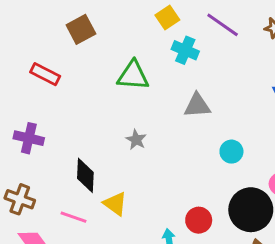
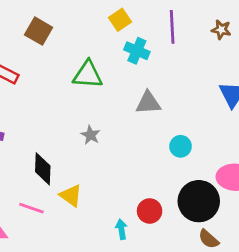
purple line: (223, 25) -> (172, 27), turned 52
brown square: (81, 29) -> (39, 31), turned -32

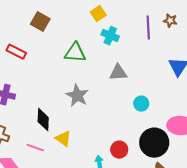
purple line: (172, 27) -> (148, 28), moved
gray star: (91, 135) -> (77, 96), size x1.6

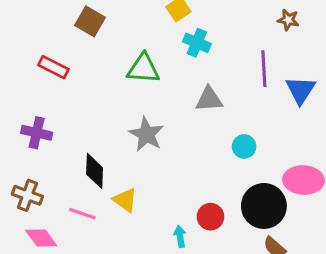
purple line: (148, 28) -> (264, 69), moved

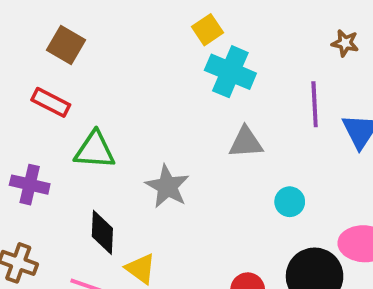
brown square: (90, 21) -> (66, 45), moved
cyan cross: (197, 43) -> (230, 72), size x1.4
green triangle: (143, 69) -> (95, 150), moved

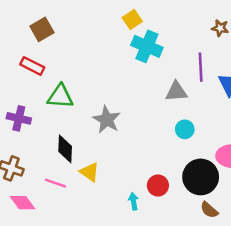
brown square: (66, 45) -> (42, 29), turned 30
gray triangle: (246, 142) -> (176, 92), moved

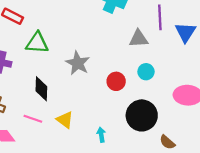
yellow triangle: (90, 172) -> (65, 120), moved
black circle: (201, 177) -> (142, 115), moved
red circle: (158, 186) -> (116, 81), moved

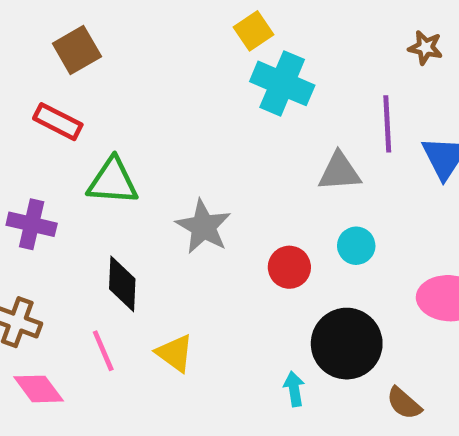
pink line: (33, 119) -> (103, 351), turned 48
cyan arrow: (101, 135) -> (294, 389), moved

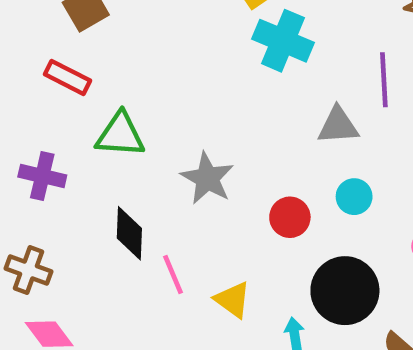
pink line: (103, 351) -> (173, 275), moved
yellow triangle: (175, 353) -> (233, 300), moved

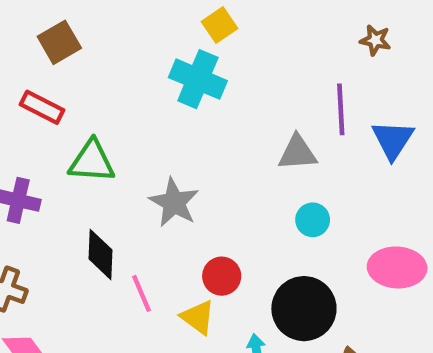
cyan cross: (283, 41) -> (198, 79), moved
red circle: (290, 217) -> (222, 276), moved

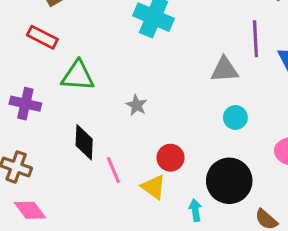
gray star: (174, 202) -> (137, 105), size x0.6

